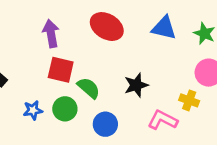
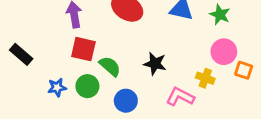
black star: (136, 85) -> (155, 64), turned 30

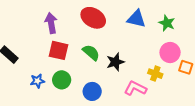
black star: (155, 64) -> (115, 62), turned -30
green semicircle: (110, 66) -> (91, 53), moved

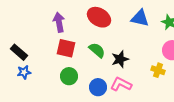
blue star: (37, 81) -> (24, 72), moved
pink L-shape: (135, 88) -> (121, 84), moved

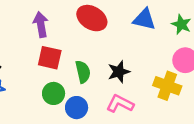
green semicircle: (97, 50) -> (83, 72), moved, turned 36
yellow cross: (158, 70) -> (167, 86), size x1.5
blue circle: (98, 87) -> (77, 108), moved

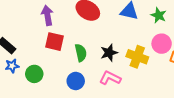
yellow cross: (167, 86) -> (137, 57), moved
green circle: (54, 93) -> (34, 74), moved

